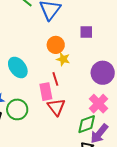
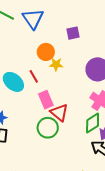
red line: (55, 79) -> (34, 76), moved
green circle: (17, 109) -> (48, 128), moved

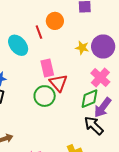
yellow star: (56, 64) -> (82, 48), moved
red line: (34, 76) -> (39, 32), moved

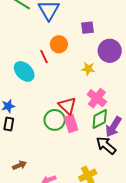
purple circle: (103, 46) -> (110, 51), moved
pink rectangle: (47, 68) -> (71, 124), moved
pink cross: (100, 78) -> (97, 98), moved

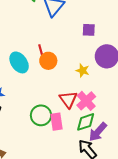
orange circle: (59, 44) -> (48, 61), moved
red triangle: (67, 106) -> (68, 99), moved

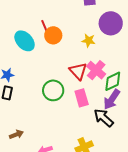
pink rectangle: (57, 122) -> (82, 98), moved
green diamond: (86, 122) -> (113, 81), moved

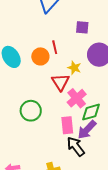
red line: (45, 27) -> (55, 47), moved
red triangle: (78, 71) -> (60, 82), moved
pink rectangle: (82, 98) -> (67, 125), moved

